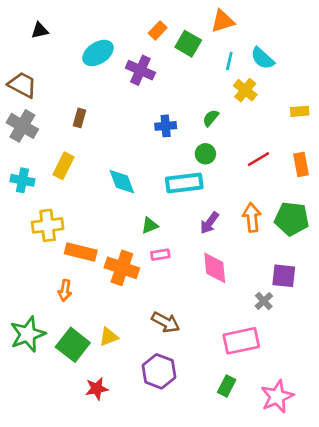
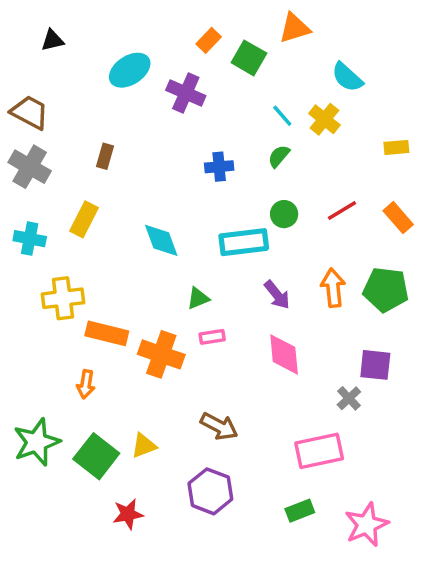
cyan line: (229, 61) -> (282, 116), moved, turned -54
green circle: (205, 154) -> (284, 214), moved
orange rectangle: (301, 164) -> (398, 218), turned -30
purple arrow: (209, 223) -> (277, 295), turned -75
green rectangle: (227, 386) -> (300, 511), turned 42

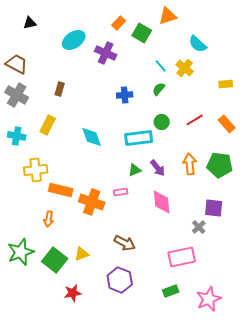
green triangle: (198, 298) -> (135, 170), moved

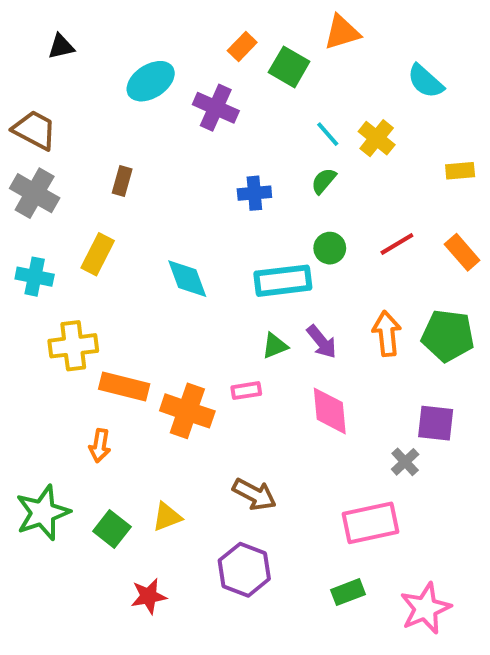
cyan semicircle: (198, 44) -> (425, 81), moved
green square: (55, 260) -> (112, 529), size x0.7

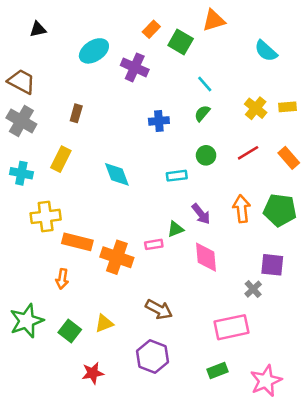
yellow cross: (377, 138) -> (256, 108), moved
cyan rectangle: (283, 281) -> (177, 176), size x0.6
green triangle: (275, 346) -> (175, 229), moved

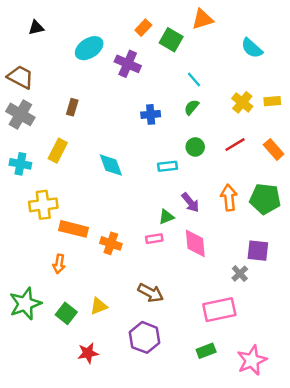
pink rectangle: (154, 244) -> (154, 239), moved
orange cross: (117, 257) -> (111, 243), size x0.7

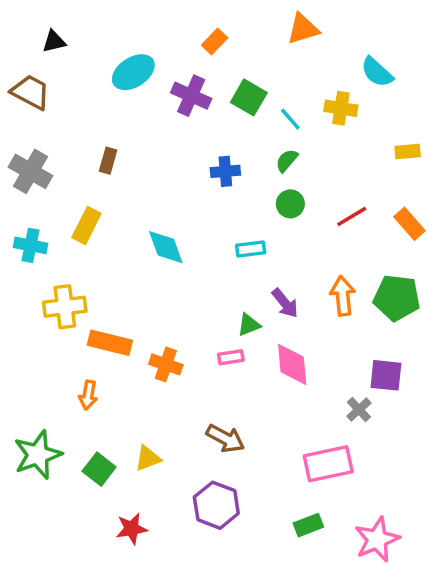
green square: (171, 40) -> (249, 97), moved
brown trapezoid: (20, 77) -> (30, 92), moved
yellow cross: (242, 102) -> (341, 108), moved, turned -30
green circle: (195, 147) -> (290, 204), moved

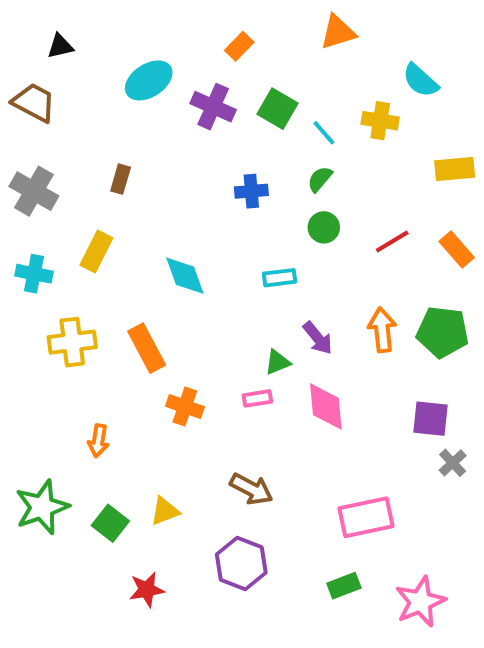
yellow rectangle: (408, 152) -> (455, 169), size x1.4
orange rectangle: (110, 343) -> (147, 348), moved, turned 48
gray cross: (359, 410) -> (453, 463), moved

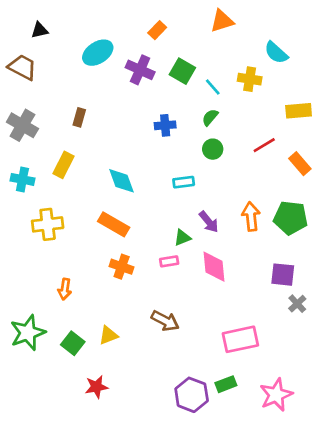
red line: (392, 241) -> (264, 145), moved
orange rectangle: (147, 348) -> (114, 224), moved, turned -32
purple hexagon: (241, 563) -> (192, 395), moved

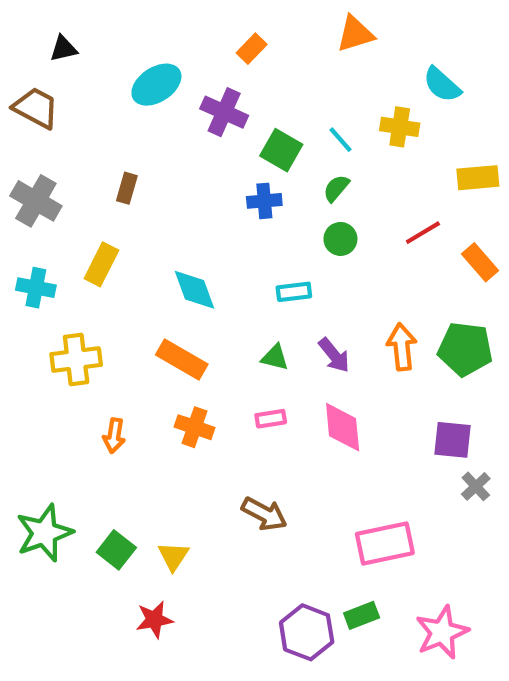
green square: (182, 71) -> (281, 150), moved
green triangle: (182, 238) -> (275, 357), moved, turned 36
orange arrow: (65, 289) -> (114, 436), moved
yellow triangle: (108, 335) -> (173, 556), moved, turned -36

